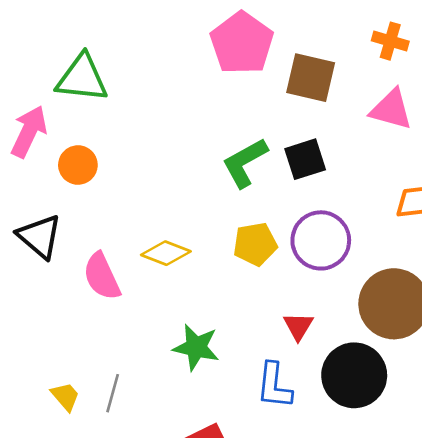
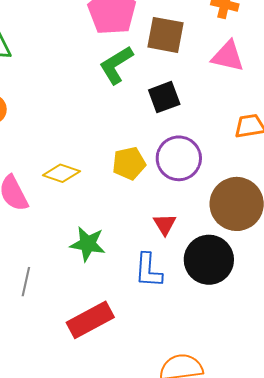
green L-shape: (245, 163) -> (116, 65), moved

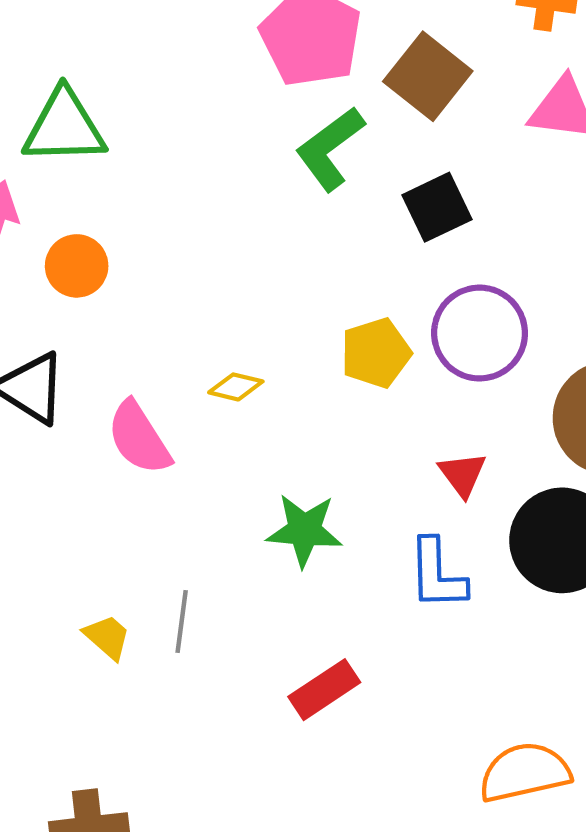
brown square: (165, 35) -> (428, 76), turned 33
yellow diamond: (61, 173) -> (236, 387), size x0.7
red rectangle: (90, 320) -> (324, 690), size x0.7

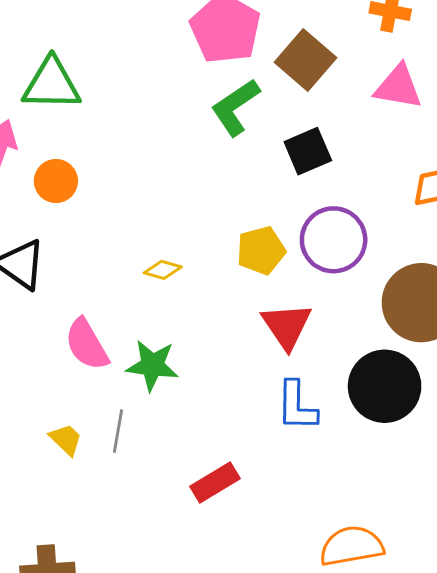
pink semicircle: (139, 438) -> (87, 344), moved
red triangle: (462, 474) -> (287, 326), moved, size x1.5
green star: (304, 530) -> (152, 365), moved

